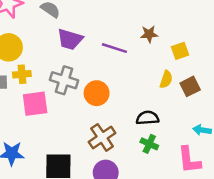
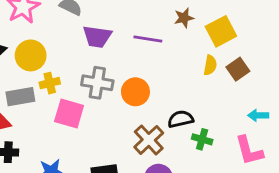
yellow square: (180, 51) -> (221, 31), size x1.5
pink square: (35, 104) -> (69, 114), turned 32
black semicircle: (148, 118) -> (181, 119), moved

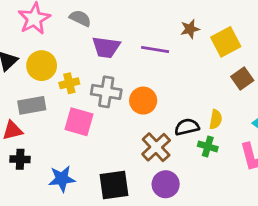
yellow semicircle: (210, 65) -> (216, 119), moved
yellow cross: (50, 83) -> (69, 83), moved

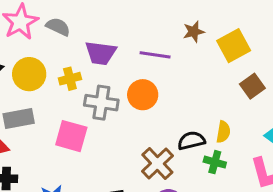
gray semicircle: (80, 18) -> (58, 27), moved
yellow cross: (69, 83) -> (70, 79), moved
orange circle: (143, 101) -> (143, 95), moved

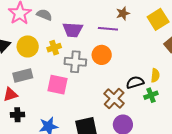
brown star: (194, 32) -> (123, 13), moved
green cross: (215, 162) -> (151, 95), turned -32

